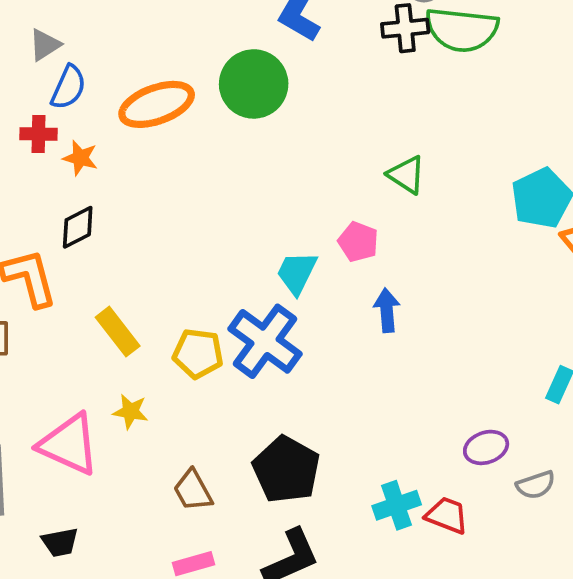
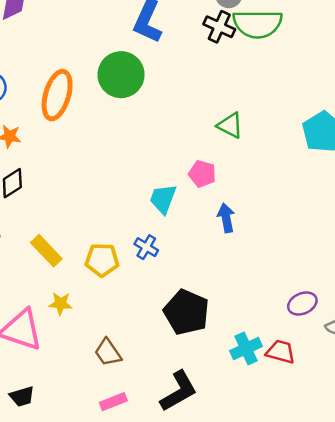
black cross: (405, 28) -> (219, 27), turned 36
orange ellipse: (157, 104) -> (57, 95), turned -48
blue cross: (265, 341) -> (146, 247), size x0.5
black pentagon: (286, 470) -> (186, 312), moved

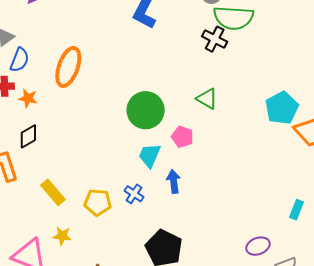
black cross: (219, 27) -> (215, 39), moved
green circle: (121, 75) -> (146, 110), moved
blue arrow: (226, 218) -> (174, 181), moved

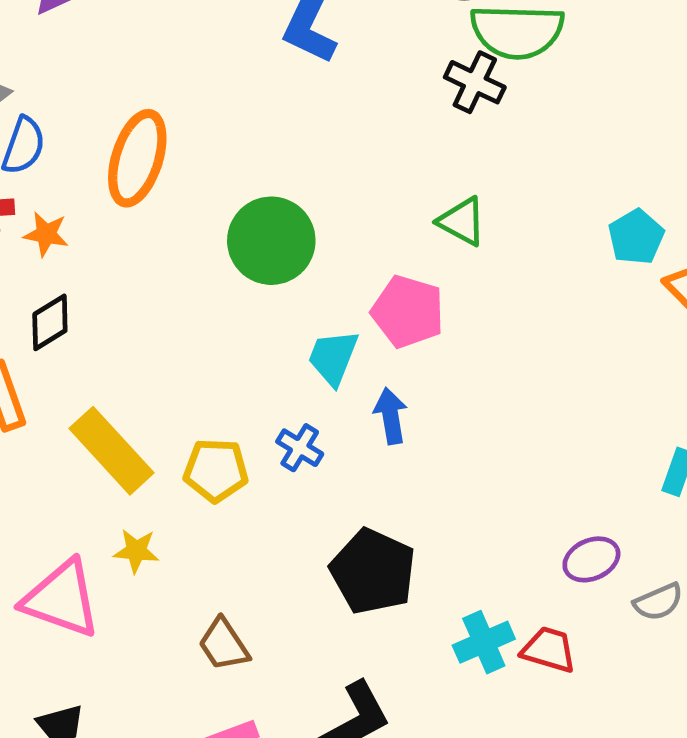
cyan pentagon: (282, 108) -> (636, 237), size x0.7
green circle: (146, 110) -> (271, 241), moved
pink pentagon: (182, 137) -> (408, 312), size x1.4
yellow rectangle: (53, 192) -> (112, 451), size x1.4

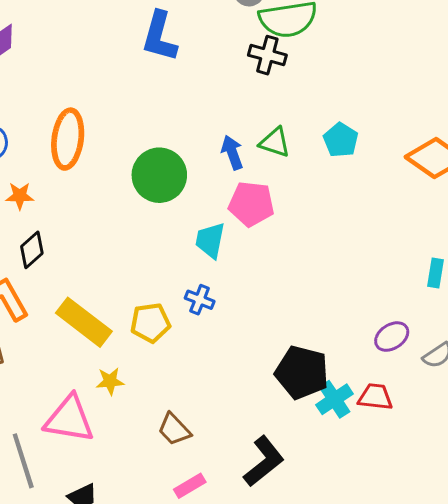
cyan pentagon: (636, 237) -> (341, 140), moved
blue arrow: (391, 416) -> (232, 153), moved
black pentagon: (373, 571) -> (302, 372), moved

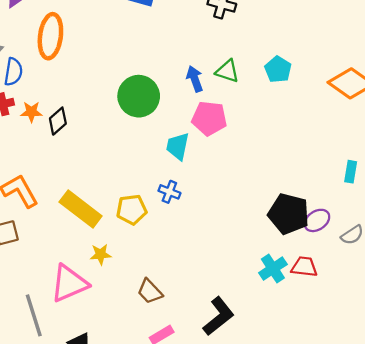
orange ellipse: (68, 139) -> (50, 36), moved
black diamond: (32, 250) -> (58, 121), moved
black pentagon: (302, 372) -> (289, 214), moved
pink triangle: (69, 419) -> (69, 283), turned -33

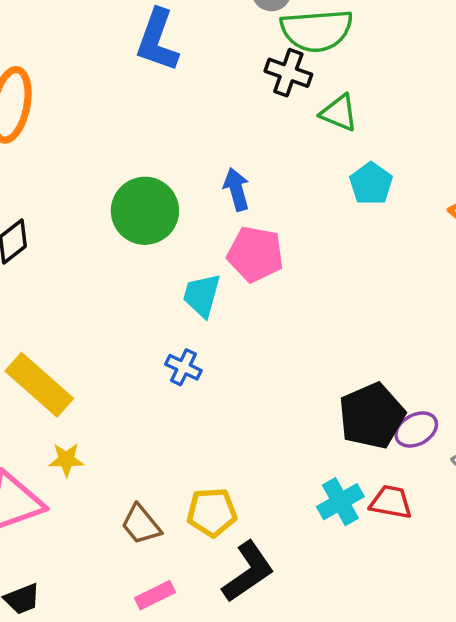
green triangle: (227, 71) -> (339, 113), moved
yellow pentagon: (132, 210) -> (212, 512), moved
black pentagon: (289, 214) -> (372, 416), turned 30

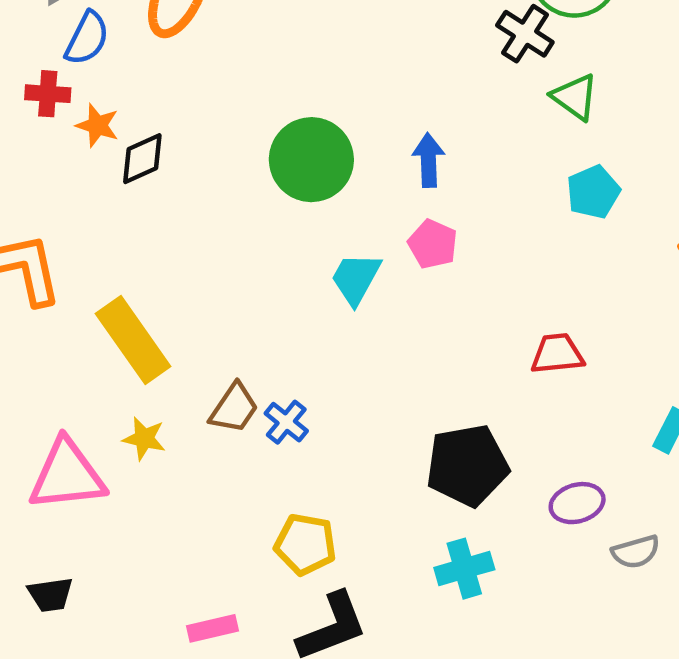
pink pentagon: (255, 254) -> (433, 244), size x0.7
blue cross: (183, 367) -> (286, 422), moved
black pentagon: (372, 416) -> (467, 465), moved
red trapezoid: (391, 502) -> (557, 354), moved, turned -30
brown trapezoid: (141, 524) -> (234, 408), moved, turned -120

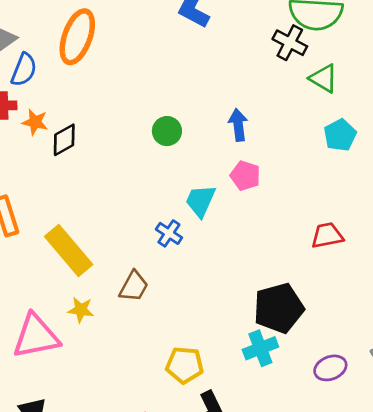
green circle: (311, 160) -> (167, 131), size x0.6
blue cross: (286, 422) -> (169, 233), moved
purple ellipse: (577, 503) -> (330, 368), moved
cyan cross: (464, 569) -> (260, 348), moved

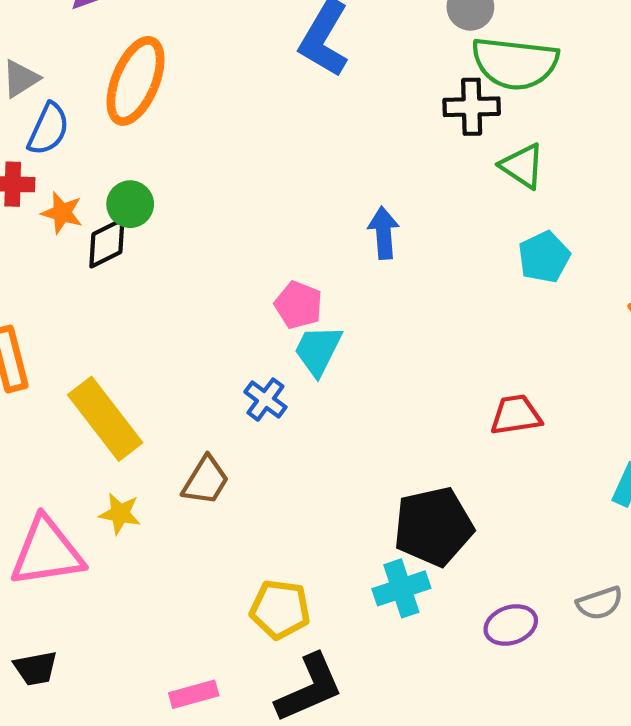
black cross: (290, 43) -> (472, 107), turned -32
green circle: (167, 131) -> (130, 204), moved
pink pentagon: (245, 176) -> (298, 305), moved

